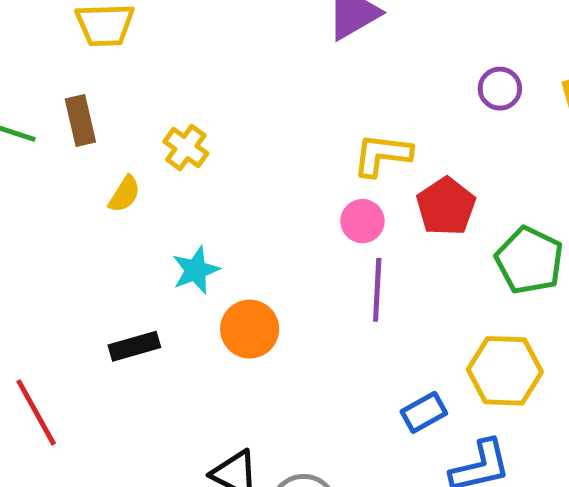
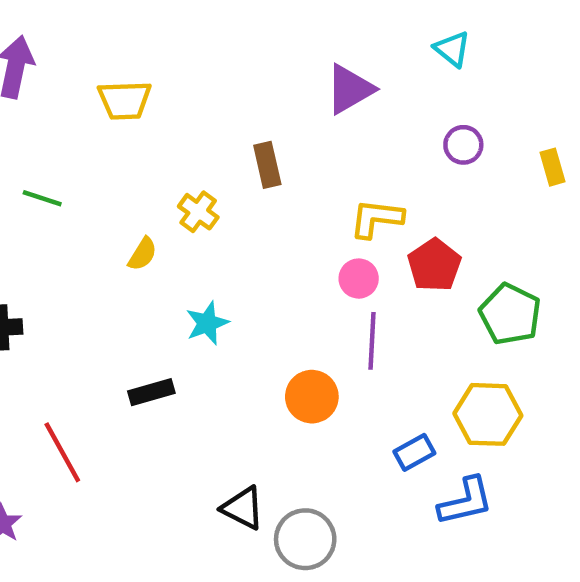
purple circle: (500, 89) -> (463, 145), moved
brown rectangle: (80, 121) -> (267, 165), moved
orange circle: (250, 329) -> (312, 397), moved

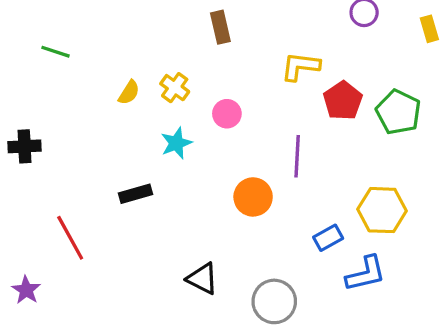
yellow cross: (198, 212) -> (175, 88), moved
pink circle: (359, 279) -> (227, 114), moved
green pentagon: (510, 314) -> (398, 112), moved
gray circle: (305, 539) -> (274, 301), moved

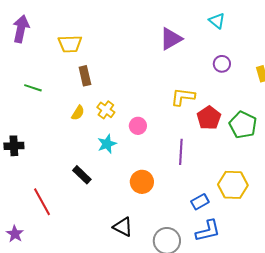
brown rectangle: (220, 27) -> (85, 76), moved
black rectangle: (135, 194) -> (82, 175), turned 60
orange circle: (253, 197) -> (142, 182), moved
blue L-shape: (366, 274) -> (208, 231), moved

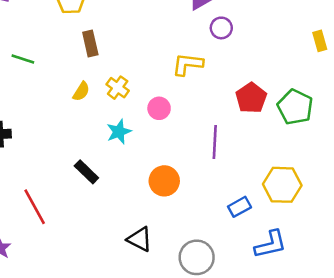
purple circle: (222, 64) -> (221, 28), moved
yellow L-shape: (183, 97) -> (188, 64), moved
blue L-shape: (208, 231) -> (271, 244), moved

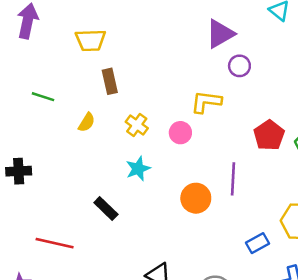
yellow semicircle: (81, 91) -> (87, 122), moved
pink circle: (159, 108) -> (180, 133), moved
orange circle: (164, 181) -> (196, 198), moved
red line: (35, 207) -> (55, 243), turned -48

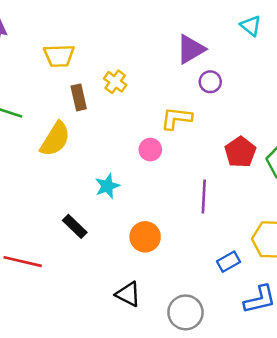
yellow semicircle: (87, 122) -> (55, 139), size x1.8
yellow cross: (137, 125) -> (115, 82), moved
orange circle: (196, 198) -> (145, 237), moved

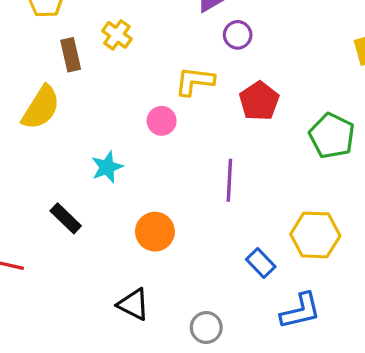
red pentagon: (240, 152) -> (259, 101), moved
blue rectangle: (228, 262) -> (261, 263), turned 75
gray circle: (185, 312) -> (206, 327), size x0.7

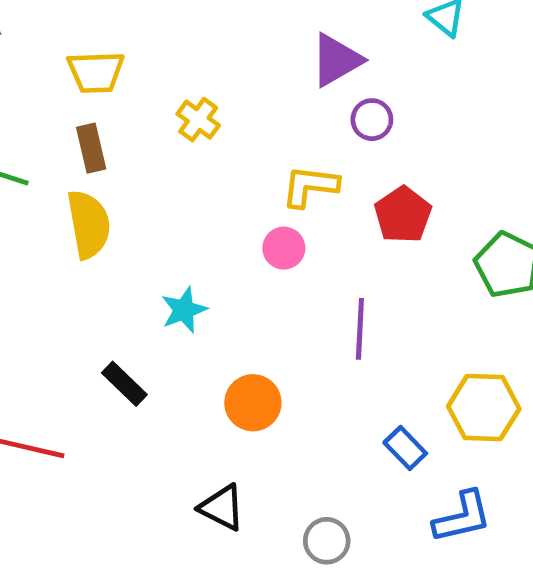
brown rectangle: (71, 55) -> (91, 148), moved
yellow semicircle: (41, 108) -> (89, 224), turned -42
pink circle: (162, 121) -> (284, 248), moved

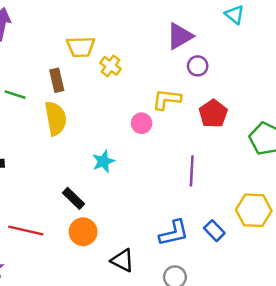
yellow trapezoid: (96, 72) -> (81, 47), moved
pink circle: (284, 248) -> (142, 123), moved
orange circle: (253, 403) -> (83, 232), moved
blue L-shape: (462, 517) -> (174, 233), moved

